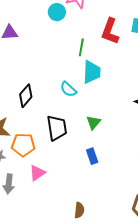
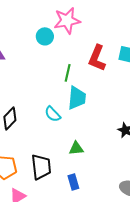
green triangle: (93, 122) -> (76, 148), turned 42
black trapezoid: (57, 128) -> (41, 167), moved

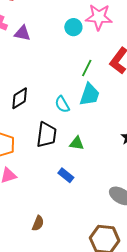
black trapezoid: (41, 167) -> (47, 135), moved
blue rectangle: (73, 182) -> (66, 175), turned -49

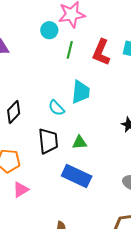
green line: (87, 68) -> (70, 50), moved
blue rectangle: (66, 175) -> (77, 176), size x1.8

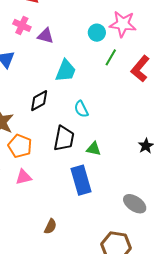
cyan trapezoid: (81, 92) -> (66, 71), moved
blue rectangle: (77, 176) -> (81, 180), turned 32

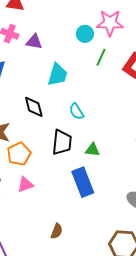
black diamond: (39, 101) -> (34, 107), turned -70
orange pentagon: (20, 146) -> (19, 154), turned 30

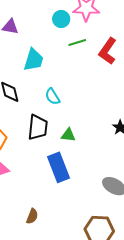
green line: (101, 57) -> (77, 42), turned 48

